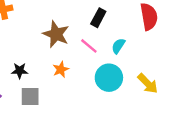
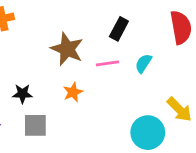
pink line: (89, 46) -> (107, 63), turned -48
cyan circle: (109, 78) -> (148, 133), moved

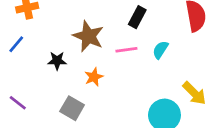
black star: (22, 94) -> (57, 61), moved
gray square: (35, 125) -> (72, 108), moved, turned 30

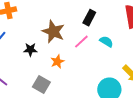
pink line: (126, 50) -> (81, 42), turned -35
cyan semicircle: (160, 50) -> (106, 42), turned 88

